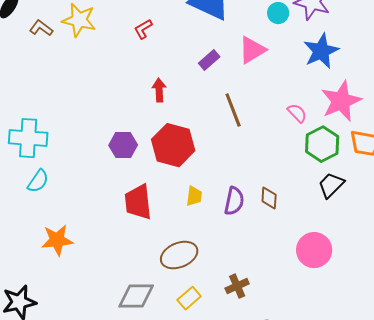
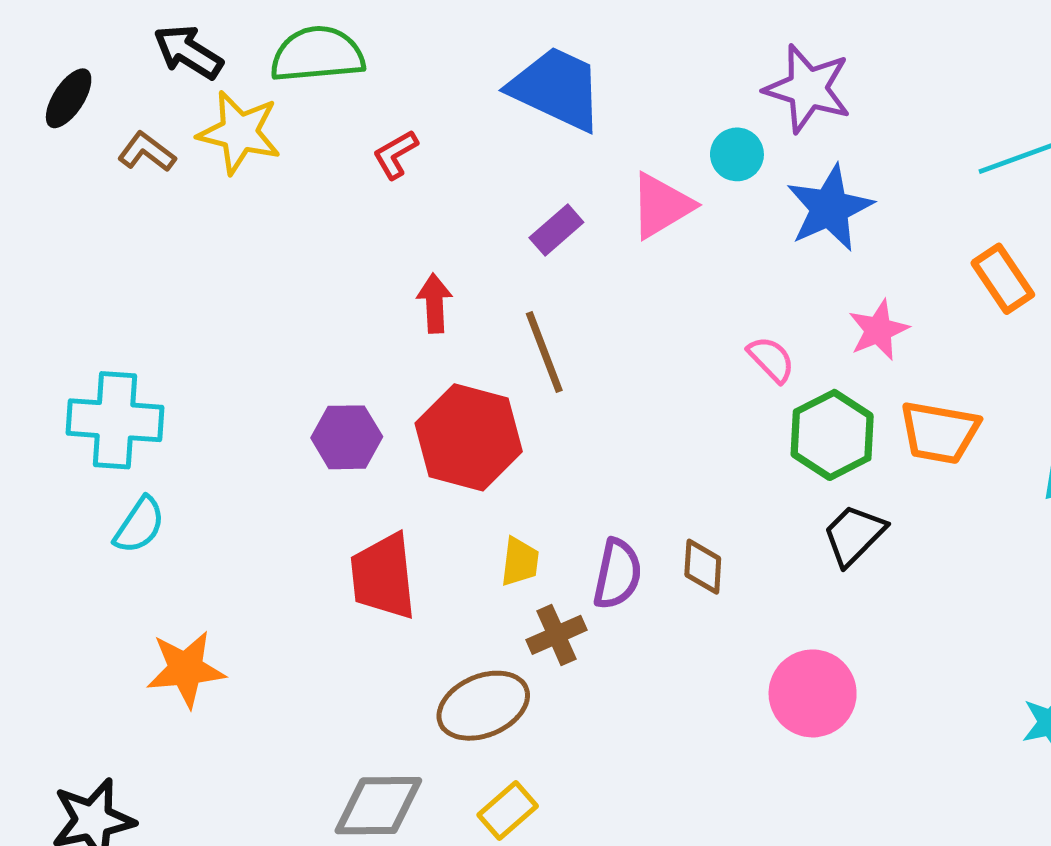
cyan circle: (278, 13) -> (737, 154), moved
pink star: (341, 101) -> (878, 330), size x0.6
brown line: (233, 110) -> (544, 352), moved
brown cross: (237, 286) -> (556, 635), moved

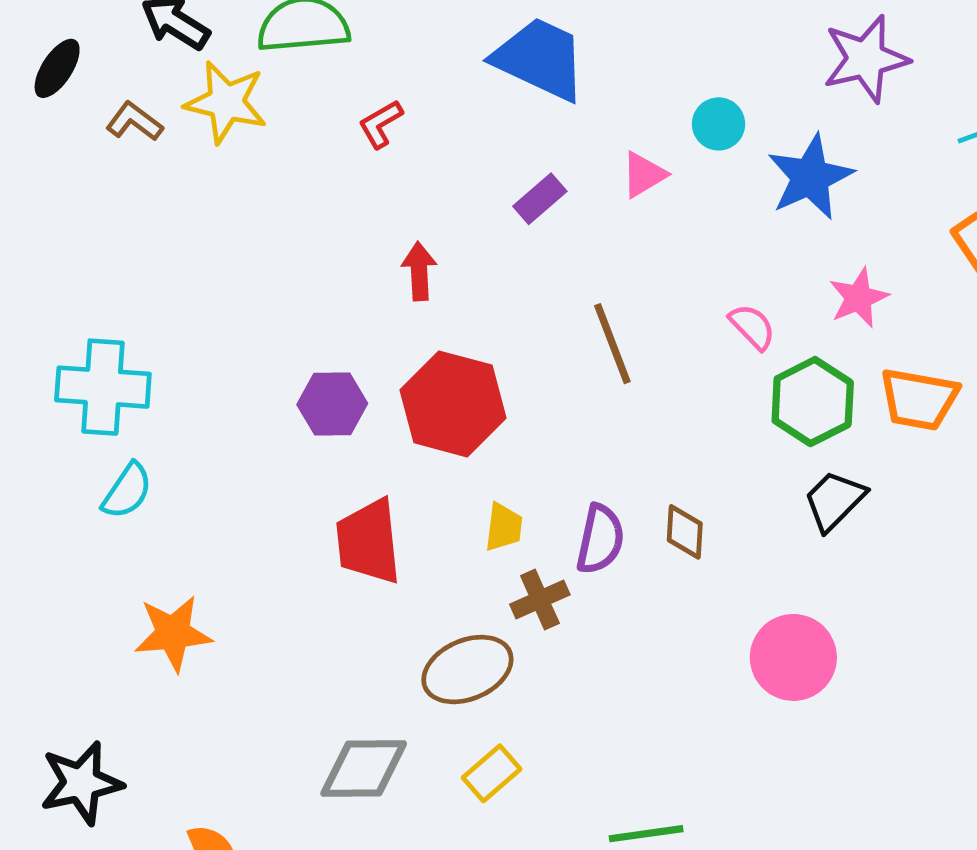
purple star: (808, 89) -> (866, 59), moved, turned -30
pink triangle: (661, 206) -> (644, 175), size x0.7
brown line: (544, 352) -> (612, 344), moved

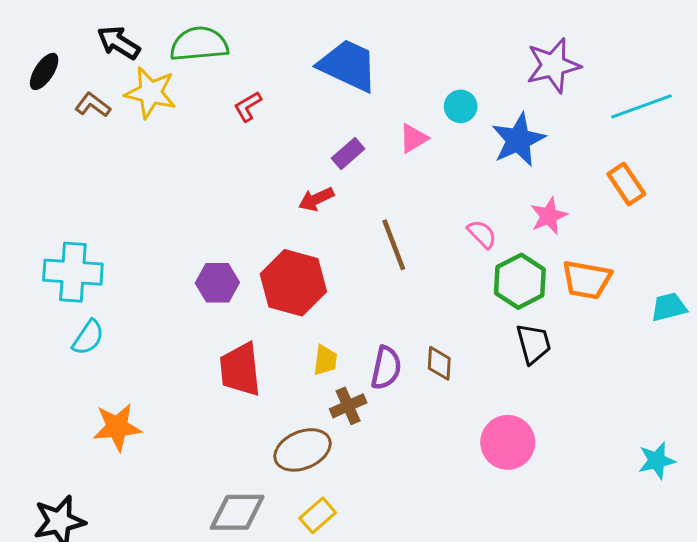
red arrow: (419, 271) -> (316, 199), moved, turned -112
black trapezoid: (834, 501) -> (534, 344), turned 120

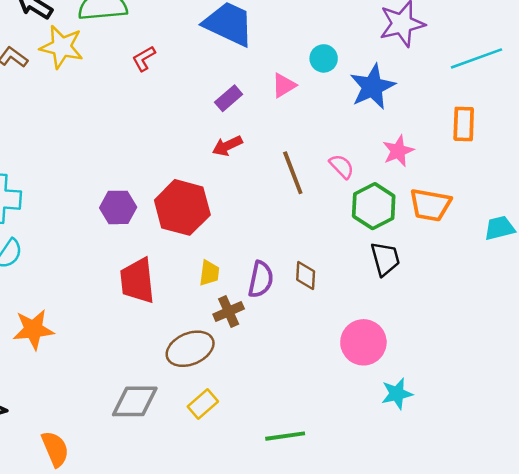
orange rectangle: (626, 184) -> (464, 124), turned 36
red arrow: (316, 199) -> (227, 146), moved
brown line: (394, 245) -> (293, 173), moved
cyan star: (657, 461) -> (397, 394), moved

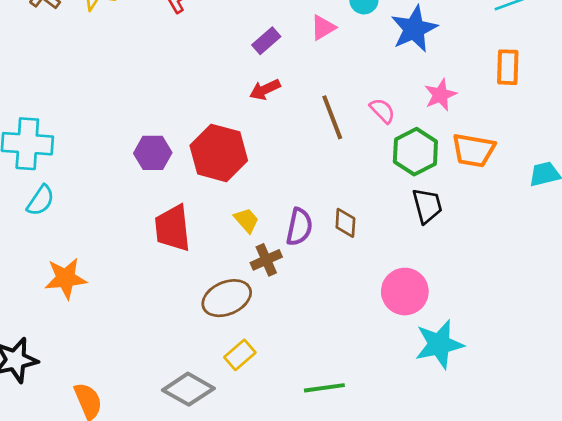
yellow trapezoid: (209, 273) -> (246, 220), turned -48
cyan star: (397, 394) -> (439, 344), size x1.5
gray diamond: (135, 401) -> (188, 389), moved, turned 30

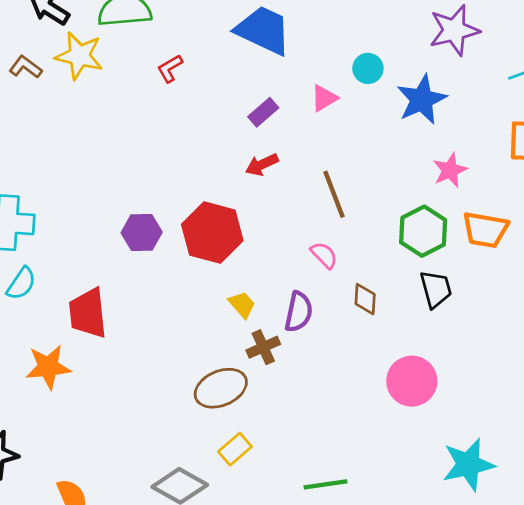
pink semicircle: (382, 111) -> (324, 255), moved
brown diamond: (345, 223) -> (365, 299), moved
red trapezoid: (173, 228) -> (88, 313), moved
cyan star: (439, 344) -> (468, 465), moved

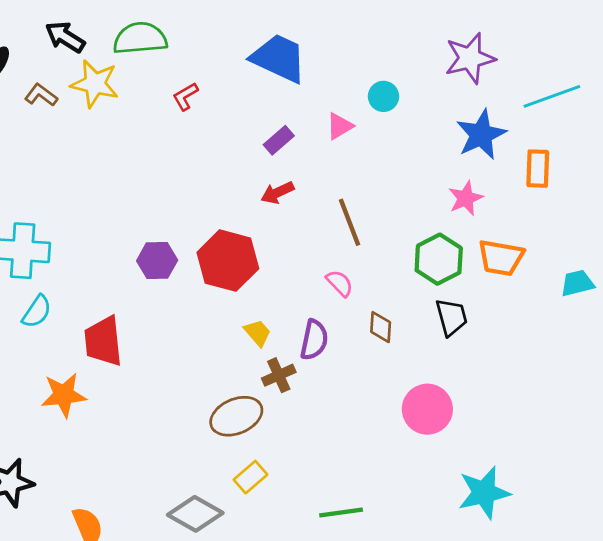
blue star: (422, 100) -> (481, 135), moved

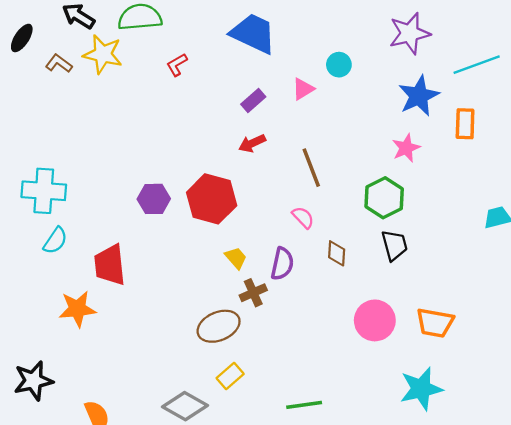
orange trapezoid: (501, 258) -> (435, 323), moved

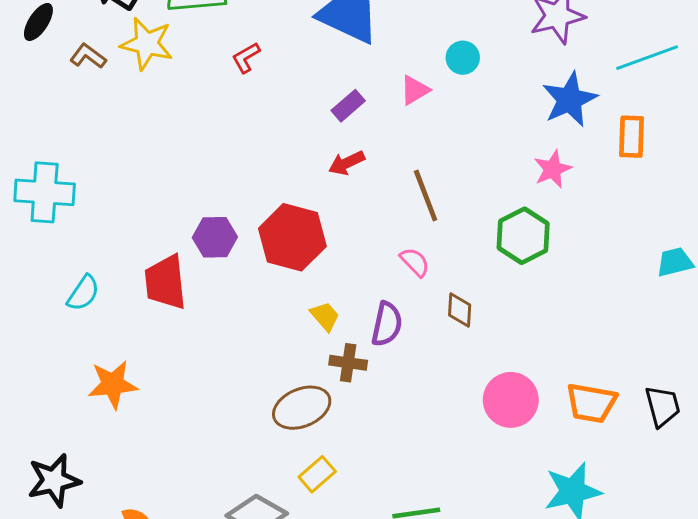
cyan cross: (44, 191) -> (45, 192), moved
black trapezoid: (394, 245) -> (663, 406), moved
red trapezoid: (110, 265) -> (165, 282), moved
brown cross: (253, 293) -> (348, 363), turned 32

